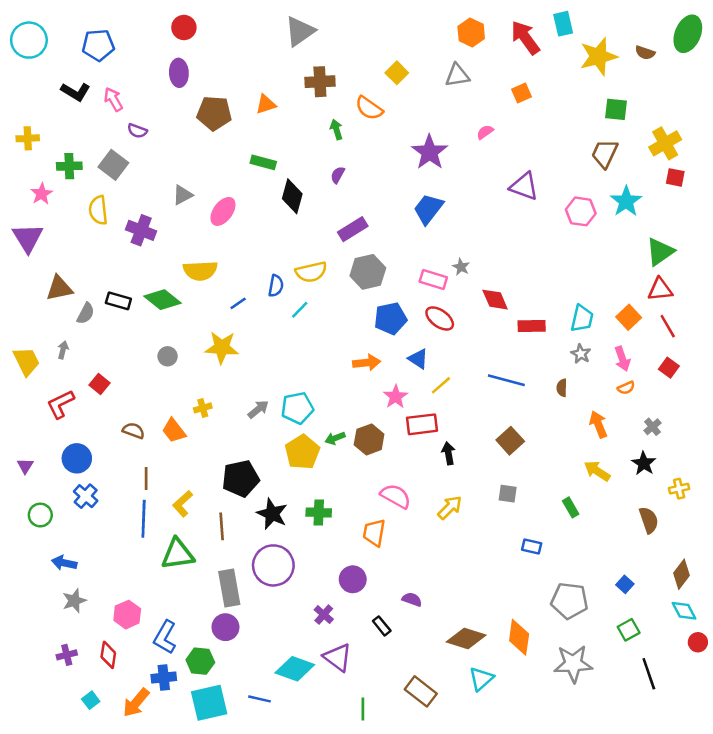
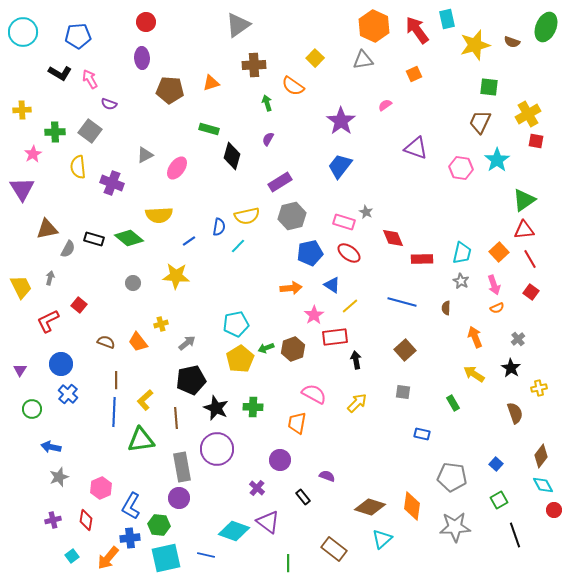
orange hexagon: (471, 33) -> (374, 26), size x1.4
gray arrow: (258, 409) -> (187, 343), moved

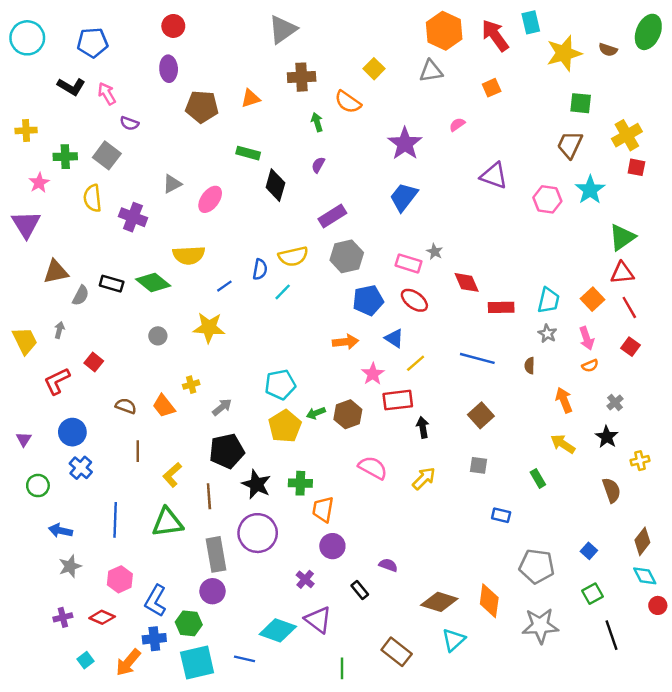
blue line: (114, 412) -> (115, 520), moved
orange trapezoid: (297, 423) -> (323, 509), moved
red diamond: (86, 520) -> (102, 617), turned -75

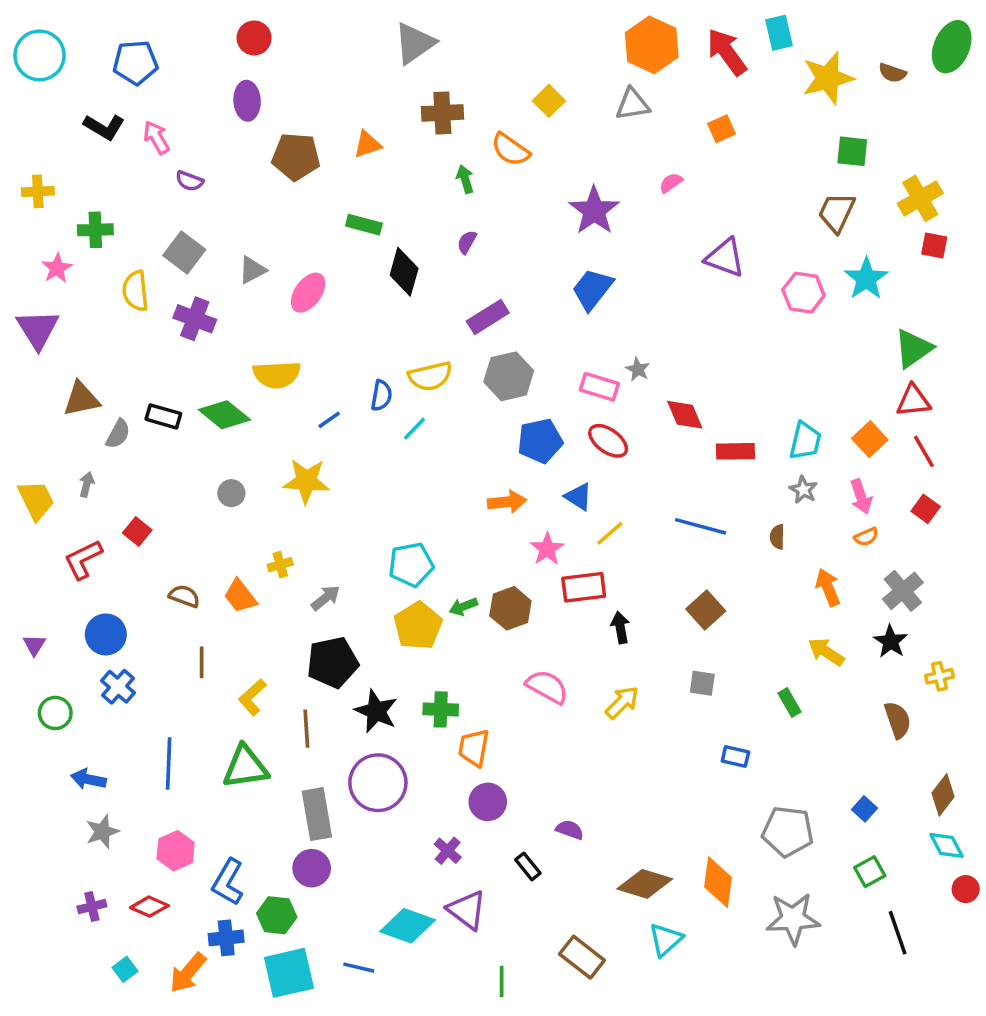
gray square: (107, 155) -> (184, 252), moved
gray cross: (615, 402) -> (903, 591), size x1.6

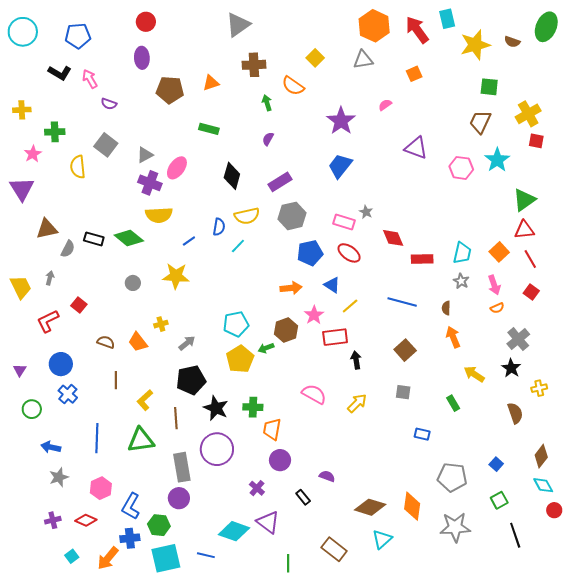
black diamond: (404, 272) -> (232, 176), moved
purple cross: (195, 319) -> (150, 183), moved
orange arrow: (828, 587) -> (453, 337), moved
brown hexagon: (510, 608) -> (286, 330), moved

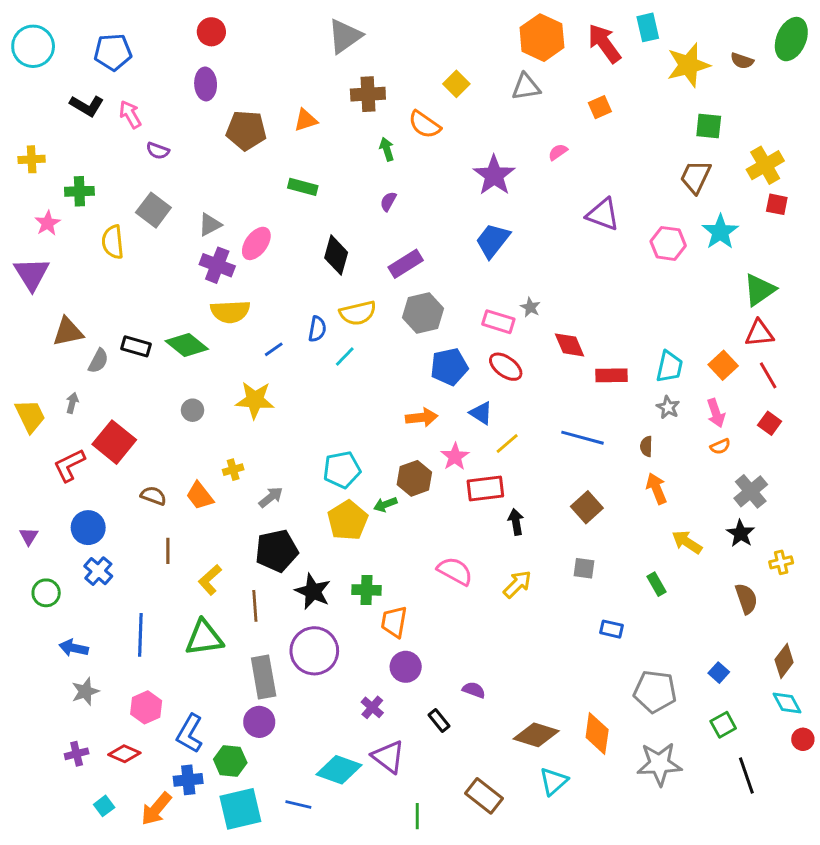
red square: (79, 305) -> (114, 442), size x1.8

